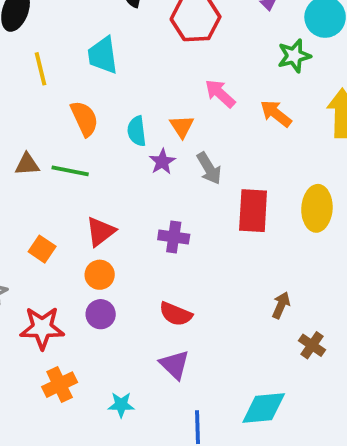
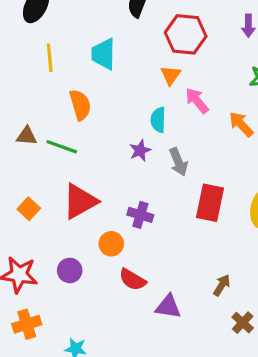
orange triangle: (182, 126) -> (171, 75), moved
cyan semicircle: (137, 131) -> (158, 120), moved
red triangle: (101, 232) -> (80, 201), size x1.4
orange circle: (100, 275) -> (111, 244), moved
purple triangle: (175, 365) -> (168, 307), moved, turned -44

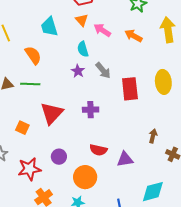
cyan trapezoid: (103, 54) -> (49, 27), moved
orange circle: (111, 244) -> (85, 177), moved, size x1.5

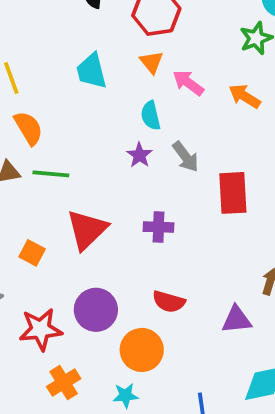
orange semicircle: (33, 55) -> (28, 128), moved
purple circle: (59, 157) -> (96, 310), size x1.5
purple triangle: (125, 159) -> (237, 320), moved

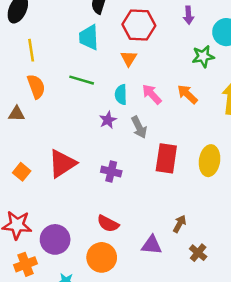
cyan trapezoid: (92, 71) -> (89, 37), moved
pink arrow: (188, 83) -> (152, 94), moved
green line: (51, 174) -> (82, 80), moved
purple circle: (96, 310) -> (55, 239), moved
orange circle: (142, 350) -> (102, 257), moved

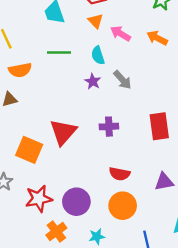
orange semicircle: (36, 87) -> (20, 70), turned 115
pink arrow: (152, 94) -> (120, 33), moved
red rectangle: (166, 158) -> (159, 126), moved
orange square: (22, 172) -> (29, 150), size x1.6

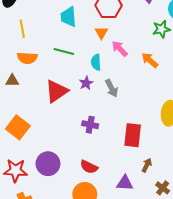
red triangle: (63, 132) -> (57, 91), moved
purple circle: (76, 202) -> (48, 164), moved

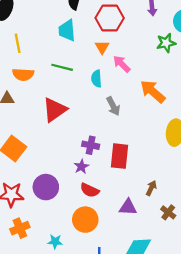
orange arrow: (150, 60) -> (153, 91), moved, size x1.4
purple star: (86, 83) -> (81, 167), moved
red rectangle: (133, 135) -> (120, 156), moved

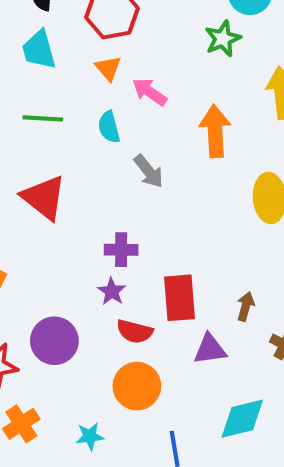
orange arrow: (153, 91) -> (215, 131), turned 56
red triangle: (55, 110) -> (44, 198), turned -36
red rectangle: (120, 156) -> (180, 298), moved

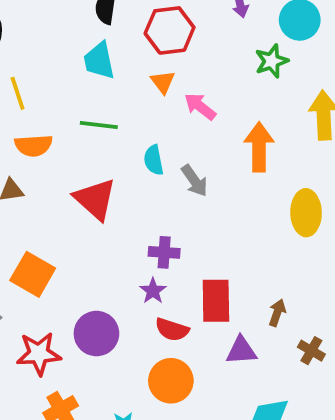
cyan semicircle: (109, 127) -> (154, 160), moved

